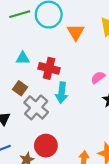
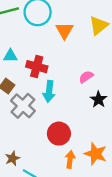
red circle: (46, 146) -> (59, 134), moved

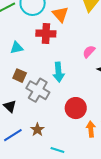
red cross: (37, 67) -> (46, 33), moved
brown star: (12, 158) -> (37, 130), moved

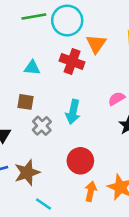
brown square: (20, 76) -> (26, 102), turned -32
gray cross: (38, 90) -> (42, 126), size x0.7
brown star: (37, 130) -> (27, 173), size x1.5

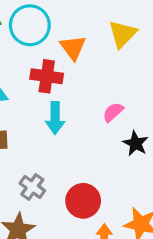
cyan arrow: (73, 112) -> (55, 118), moved
gray cross: (42, 126) -> (32, 187), moved

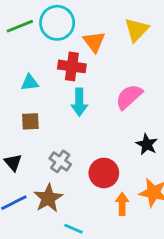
pink semicircle: (113, 112) -> (129, 97), size x1.5
black star: (136, 143) -> (147, 144), moved

